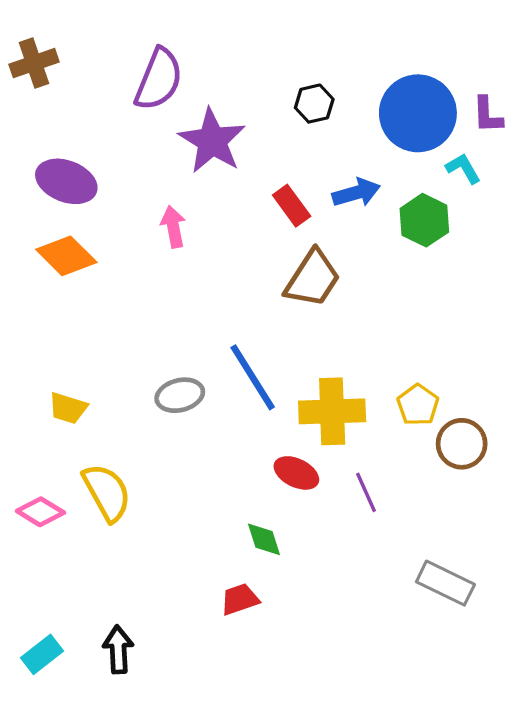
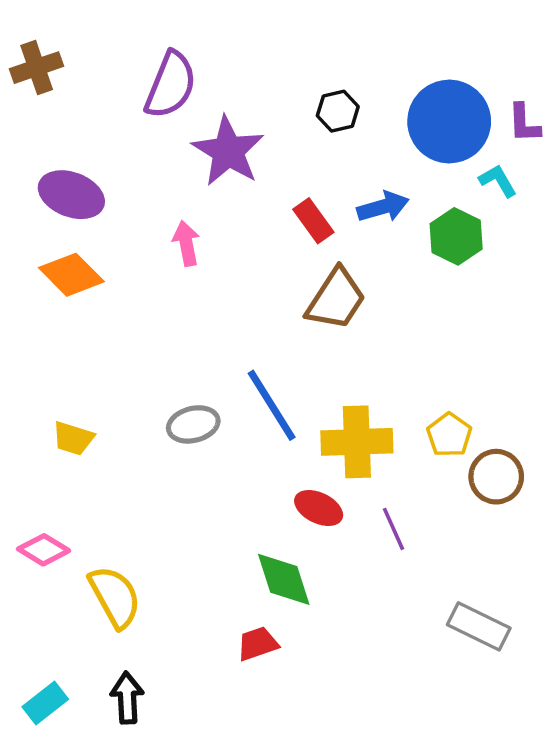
yellow semicircle: (107, 492) -> (115, 597), moved
green diamond: (264, 539) -> (284, 579), size x1.5

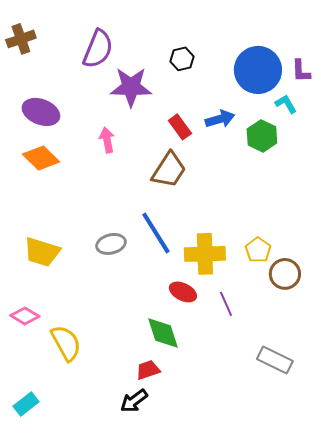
black hexagon: (338, 111) -> (182, 59), moved
purple star: (228, 151) -> (131, 87), turned -30
brown trapezoid: (336, 299) -> (169, 170), moved
yellow trapezoid: (73, 438) -> (42, 252), size x1.5
black arrow: (127, 698) -> (134, 401), moved, turned -124

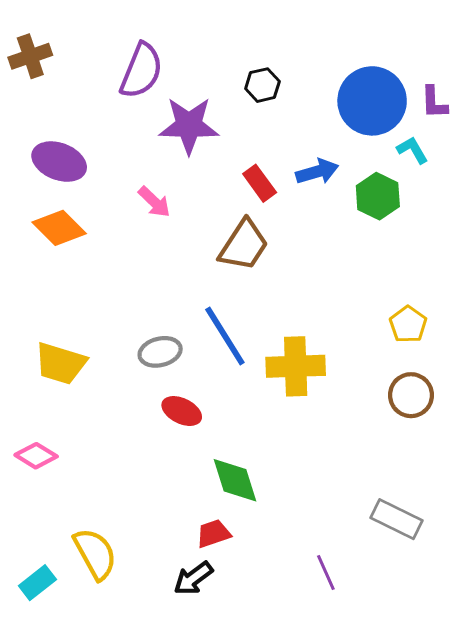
pink arrow: (107, 140) -> (154, 202), turned 145
yellow pentagon: (258, 250) -> (408, 324), moved
red ellipse: (183, 292) -> (182, 411), moved
purple line: (226, 304) -> (326, 573), moved
yellow semicircle: (66, 343) -> (95, 554), moved

